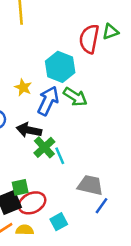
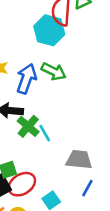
cyan hexagon: (60, 67) -> (49, 30), moved
blue line: (102, 206) -> (87, 188), moved

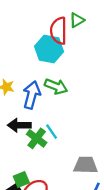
cyan line: (45, 133) -> (52, 132), moved

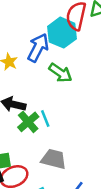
blue arrow: (32, 95) -> (38, 48), moved
gray trapezoid: (85, 165) -> (54, 159), moved

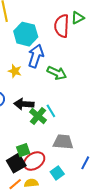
cyan hexagon: (62, 33) -> (26, 34), moved

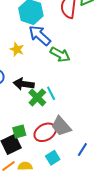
blue arrow: (36, 56) -> (40, 35), turned -70
gray trapezoid: (63, 142) -> (61, 126), turned -140
red ellipse: (34, 161) -> (45, 132), moved

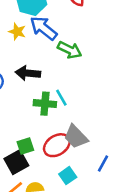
yellow star: (17, 49) -> (17, 32), moved
black arrow: (24, 84) -> (28, 73), moved
green cross: (37, 98) -> (45, 104), turned -36

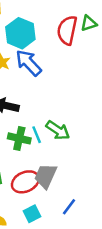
green arrow: (70, 50) -> (58, 130), moved
gray trapezoid: (76, 137) -> (46, 176), turned 60

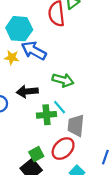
green arrow: (58, 130) -> (63, 80), moved
gray trapezoid: (46, 176) -> (76, 125), moved

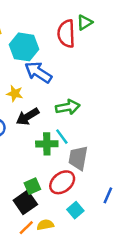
yellow star: (12, 58) -> (15, 94), moved
green arrow: (63, 80) -> (68, 107), turned -30
black arrow: (27, 91) -> (28, 117), turned -30

